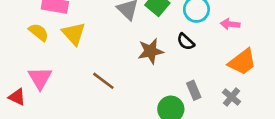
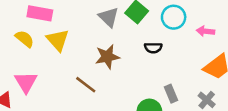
black semicircle: (186, 42) -> (153, 48), moved, turned -42
brown star: (151, 51) -> (107, 57), moved

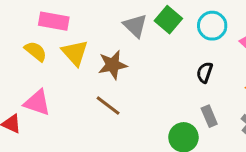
black semicircle: (153, 48) -> (205, 72), moved, turned 108
brown star: (107, 57) -> (113, 65), moved
pink triangle: (26, 82) -> (37, 103), turned -40

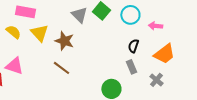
brown star: (113, 65) -> (64, 41), turned 30
black semicircle: (205, 72) -> (133, 46), moved
gray rectangle: (209, 116) -> (131, 67), moved

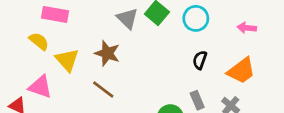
pink arrow: (155, 26) -> (247, 28), moved
yellow triangle: (39, 33) -> (67, 60), moved
gray rectangle: (131, 67) -> (197, 100), moved

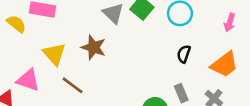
pink arrow: (247, 28) -> (230, 23), turned -78
yellow semicircle: (39, 41) -> (16, 24), moved
brown line: (103, 90) -> (73, 85), moved

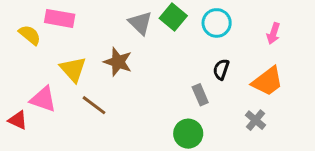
gray rectangle: (181, 93) -> (200, 95), moved

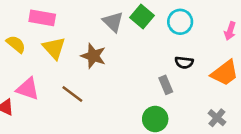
yellow semicircle: (30, 35) -> (16, 44), moved
yellow triangle: (73, 69) -> (54, 48), moved
black semicircle: (221, 69) -> (184, 63), turned -102
gray cross: (255, 120) -> (217, 118), moved

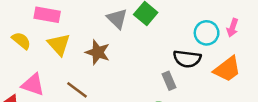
cyan circle: (180, 22) -> (207, 33), moved
black semicircle: (184, 63) -> (187, 59), size x1.5

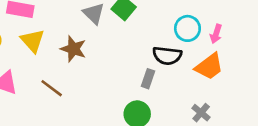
pink arrow: (232, 28) -> (216, 34), moved
gray rectangle: (169, 81) -> (148, 79), turned 42

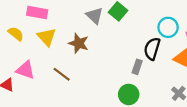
black semicircle: (167, 56) -> (152, 49), turned 100

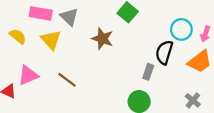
gray triangle: (95, 16) -> (69, 17), moved
brown star: (79, 43) -> (102, 39), moved
pink triangle: (25, 70) -> (28, 75), turned -42

